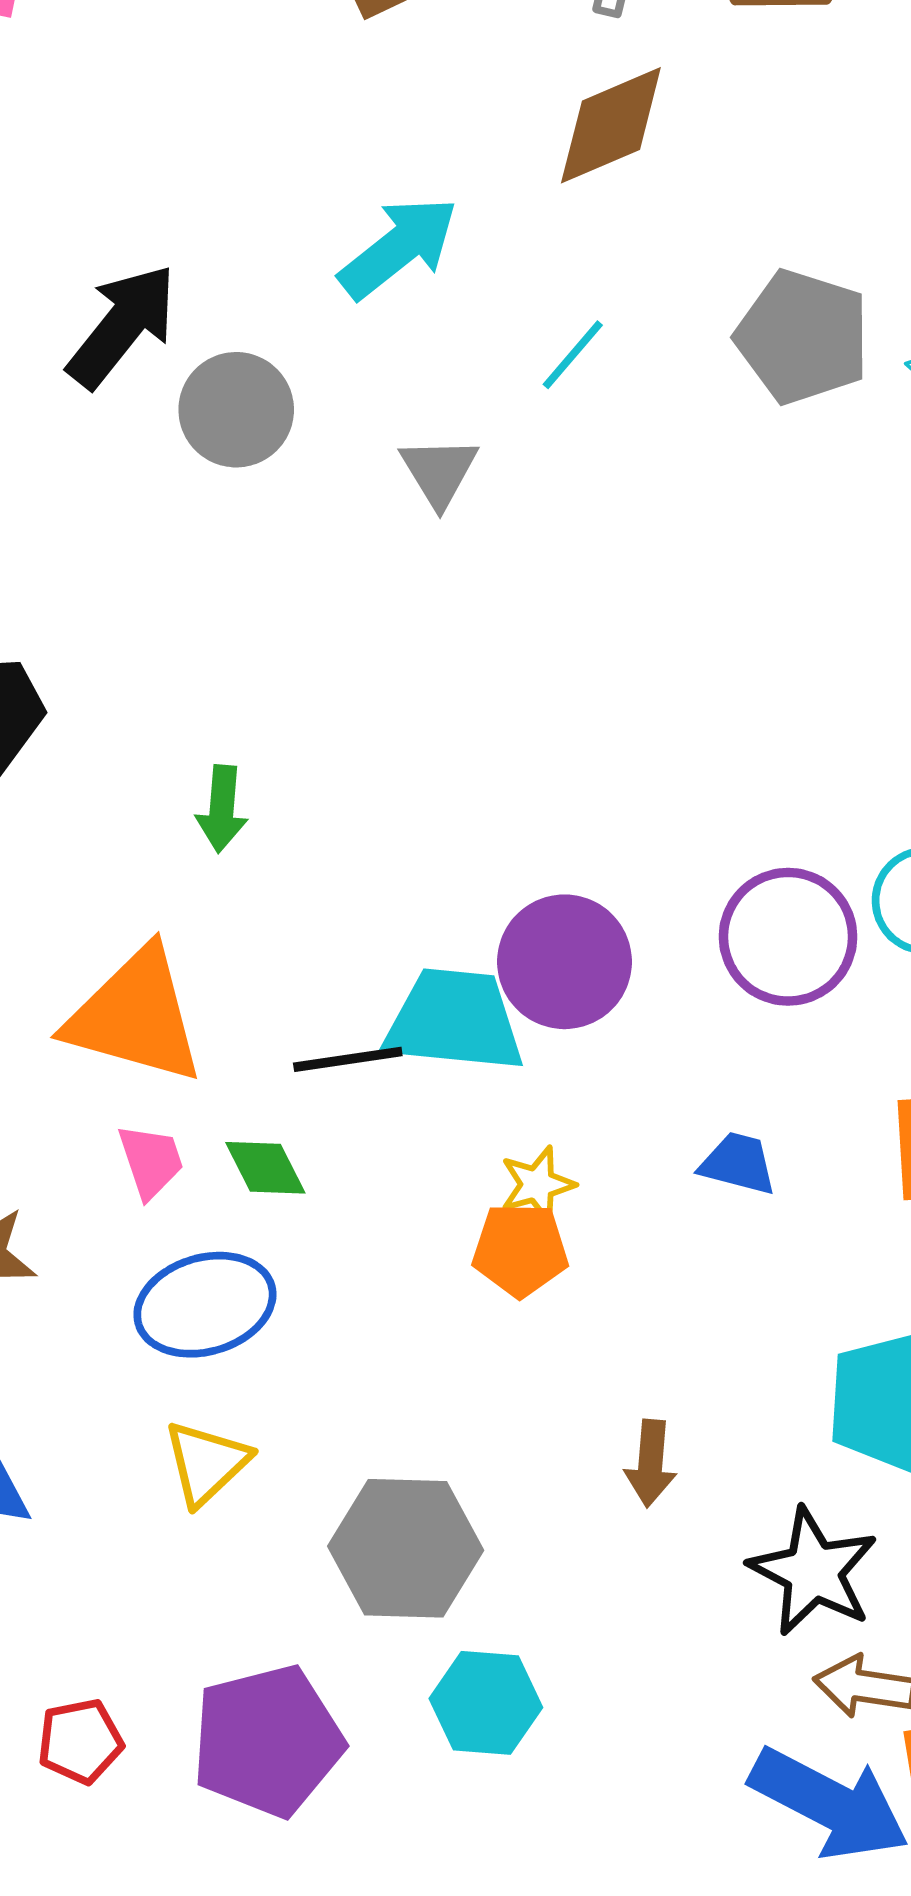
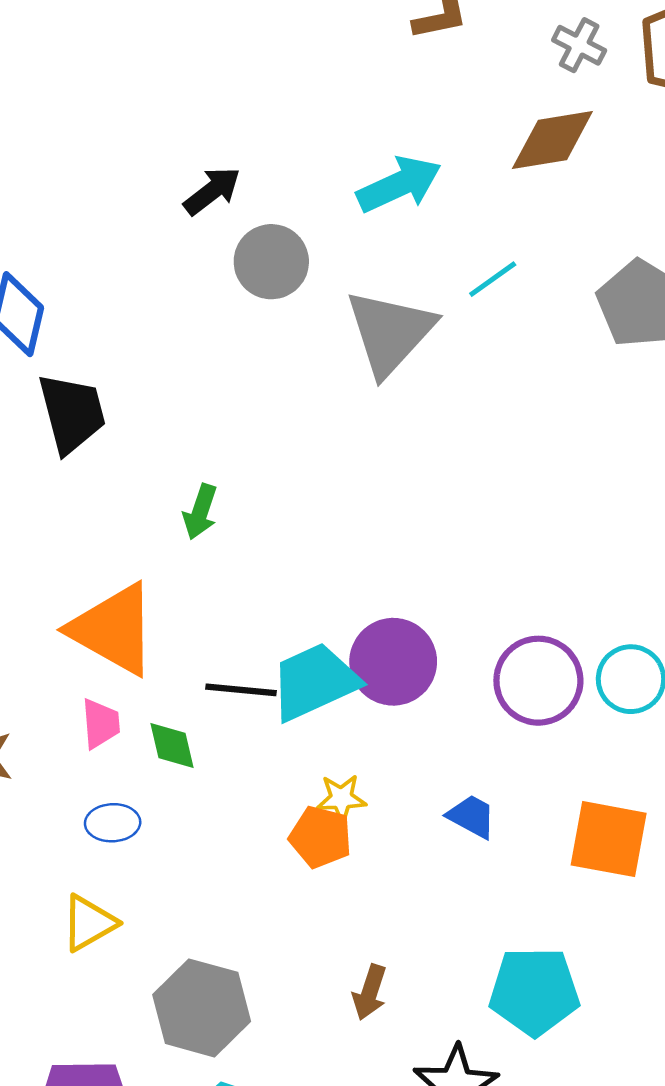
black arrow: (122, 326) -> (212, 191), size x0.7
gray triangle: (439, 472) -> (390, 332), size x1.8
cyan trapezoid: (454, 1020) -> (314, 682), turned -44
blue ellipse: (205, 1305) -> (113, 823), size x0.6

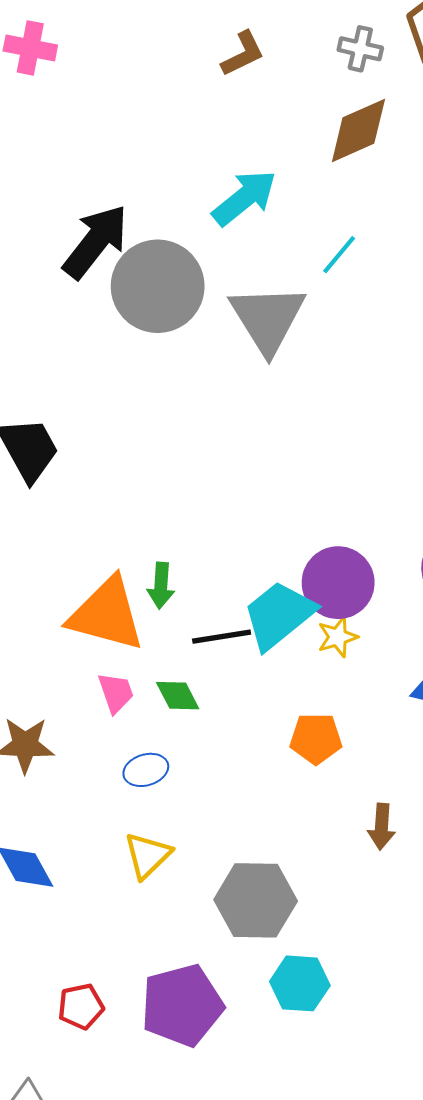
black arrow: (212, 191) -> (96, 242), size x1.6
gray circle: (271, 262) -> (158, 286), size x1.5
green arrow: (200, 512) -> (161, 586), moved
yellow star: (341, 798) -> (338, 637), moved
brown arrow: (370, 992) -> (382, 827), moved

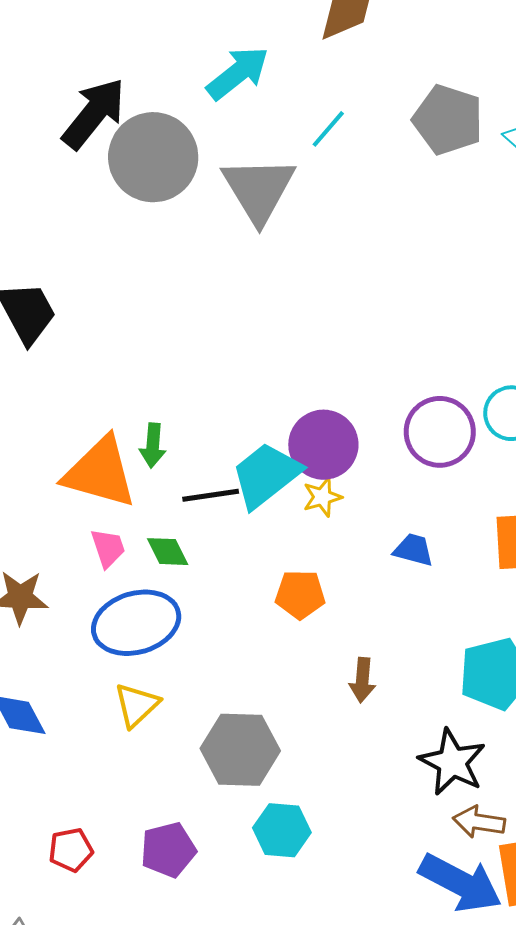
blue ellipse: (146, 770) -> (136, 623), size x2.0
purple pentagon: (182, 1005) -> (168, 850), size x0.7

